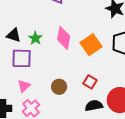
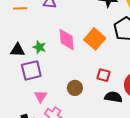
black semicircle: (94, 106) -> (113, 97), turned 36

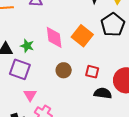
purple square: (31, 70) -> (20, 69), turned 35
brown circle: (75, 88) -> (64, 70), moved

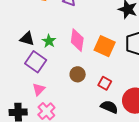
orange square: (82, 36) -> (105, 46), turned -30

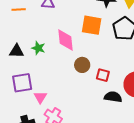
orange square: (105, 46) -> (92, 25), moved
purple square: (36, 62) -> (22, 83), moved, turned -30
brown circle: (78, 74) -> (82, 65), moved

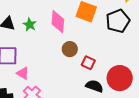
pink triangle: (40, 97) -> (23, 73), turned -40

